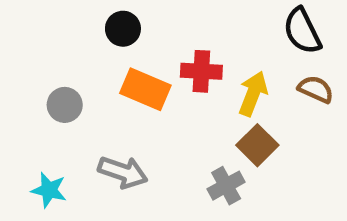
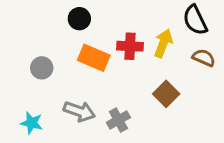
yellow arrow: (253, 94) -> (163, 43), moved
gray cross: (226, 186) -> (118, 120), moved

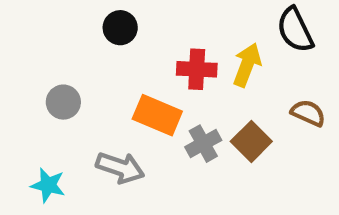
orange rectangle: (94, 58) -> (157, 115), moved
brown semicircle: (204, 58) -> (308, 113), moved
gray cross: (118, 120) -> (203, 144), moved

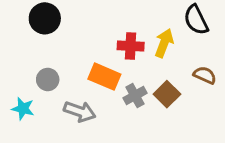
black circle: (120, 28) -> (45, 18), moved, size x1.4
gray circle: (63, 102) -> (48, 80), moved
cyan star: (48, 185) -> (23, 109), moved

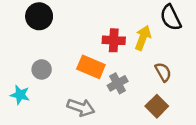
brown semicircle: (205, 75) -> (163, 72), moved, turned 36
brown square: (167, 94) -> (157, 106), moved
gray arrow: (80, 112) -> (81, 107), moved

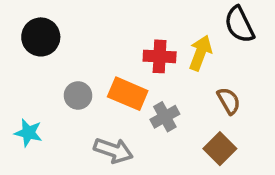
black circle: (39, 16) -> (41, 37), moved
gray circle: (42, 69) -> (78, 95), moved

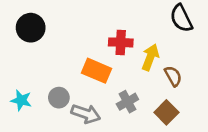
yellow arrow: (200, 53) -> (150, 57), moved
gray circle: (78, 95) -> (59, 98), moved
gray cross: (165, 117) -> (127, 102), moved

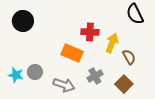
gray circle: (59, 98) -> (35, 72), moved

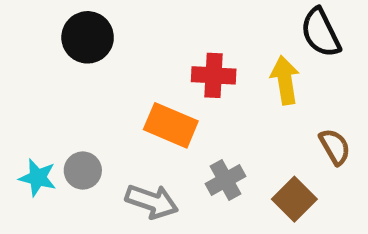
black circle: (23, 21) -> (88, 37), moved
yellow arrow: (112, 43) -> (285, 80), moved, turned -30
brown semicircle: (129, 57) -> (335, 147), moved

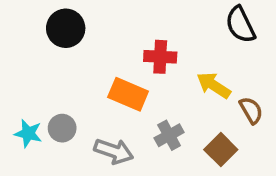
yellow arrow: (285, 80) -> (214, 85), moved, turned -48

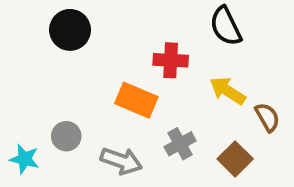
black semicircle: (240, 25) -> (226, 26), moved
cyan star: (28, 133) -> (24, 159), moved

